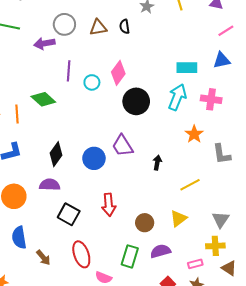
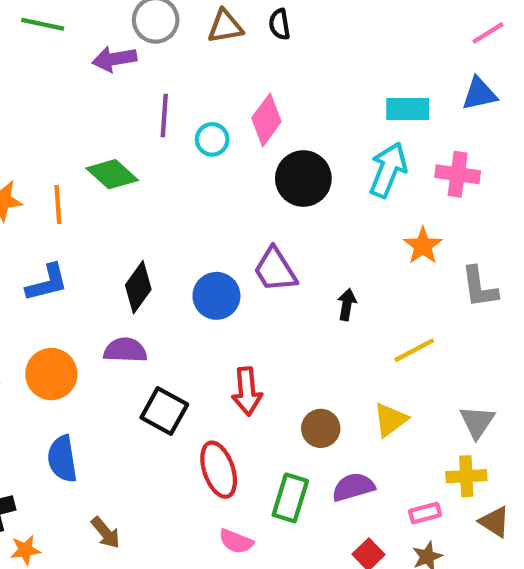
red ellipse: (81, 254) -> (219, 470), moved
brown arrow: (43, 258) -> (106, 533), moved

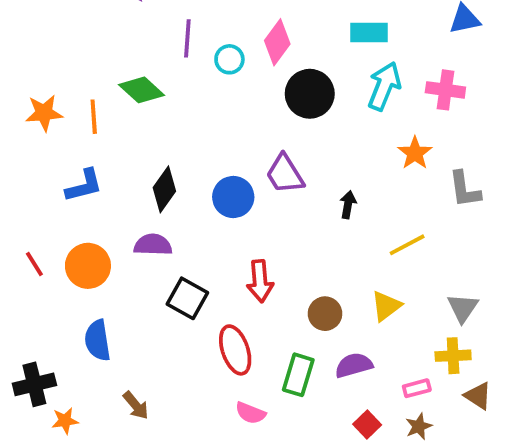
cyan rectangle: (408, 109) -> (369, 33), moved

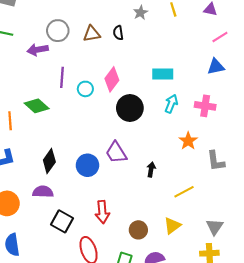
cyan arrow: (384, 86) -> (171, 104), size x0.7

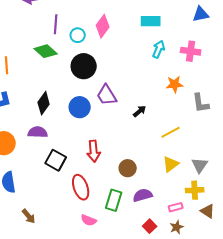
green diamond: (37, 106) -> (46, 51), moved
black circle: (130, 108) -> (84, 66), moved
orange star: (188, 141) -> (175, 84), turned 30
black arrow: (151, 169) -> (140, 111), turned 40
yellow triangle: (172, 226) -> (171, 164), moved

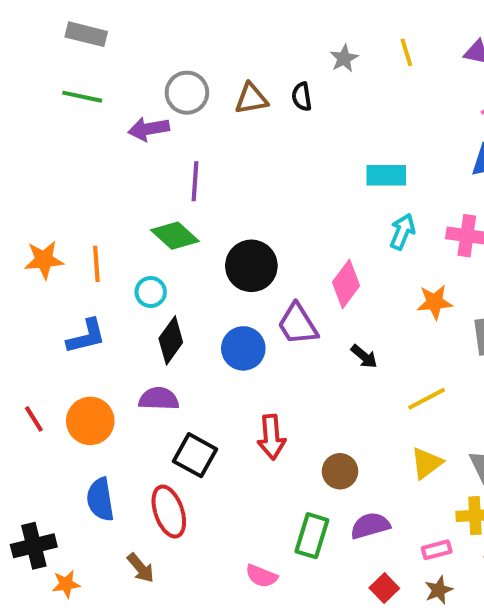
pink diamond: (103, 26) -> (346, 284), moved
cyan circle: (78, 35) -> (151, 292), moved
black arrow: (140, 111) -> (364, 356), turned 80
red ellipse: (81, 187) -> (169, 512), moved

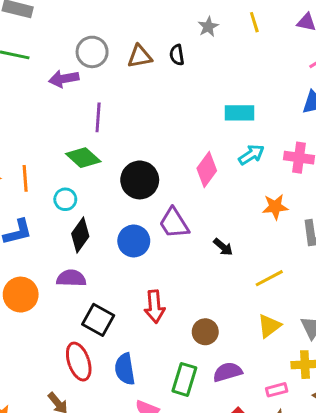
cyan arrow: (402, 232) -> (251, 155), turned 35
pink diamond: (346, 284) -> (207, 170), moved
blue semicircle: (100, 499) -> (125, 369), moved

